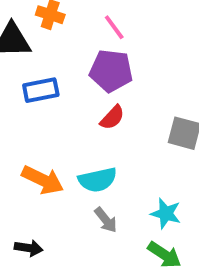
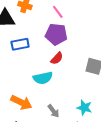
orange arrow: (43, 180) -> (21, 102), moved
cyan semicircle: (98, 180) -> (43, 78), moved

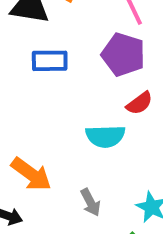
red semicircle: (57, 58) -> (139, 103), moved
cyan semicircle: (43, 78) -> (105, 136), moved

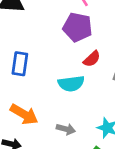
blue rectangle: (50, 61) -> (20, 64), moved, turned -75
gray arrow: (90, 202) -> (66, 129), turned -42

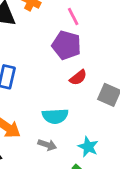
cyan semicircle: (71, 84) -> (55, 116), moved

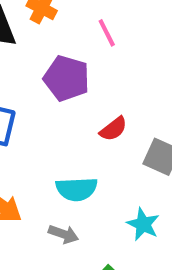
purple pentagon: (66, 45) -> (67, 78), moved
cyan star: (88, 147) -> (143, 224), moved

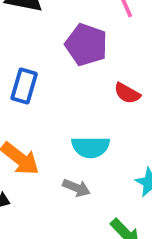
red semicircle: (113, 129) -> (127, 93), turned 64

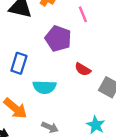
cyan semicircle: (91, 147) -> (44, 87), moved

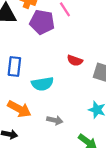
purple pentagon: (58, 39) -> (42, 22), moved

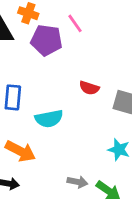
gray arrow: (55, 120) -> (77, 182), moved

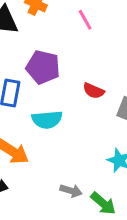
purple pentagon: (46, 40) -> (43, 67), moved

